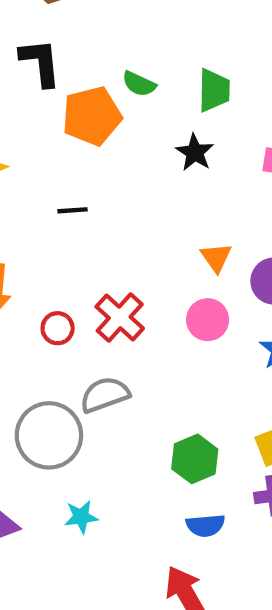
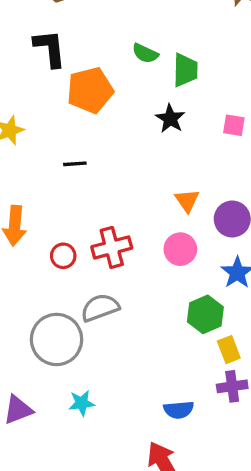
green semicircle: (139, 84) -> (145, 53), moved
red cross: (120, 317) -> (112, 247), turned 33
green hexagon: (195, 459) -> (205, 314), moved

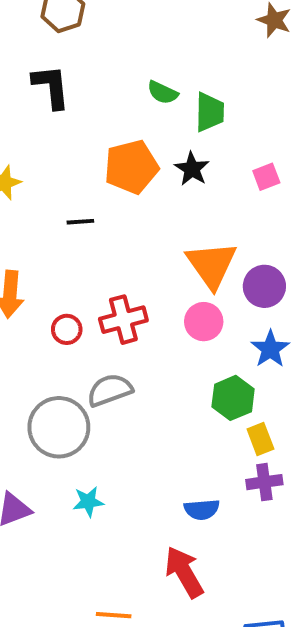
orange pentagon: (90, 90) -> (131, 167), moved
pink square: (234, 125) -> (266, 177), turned -30
orange triangle: (187, 201) -> (212, 265), size x1.8

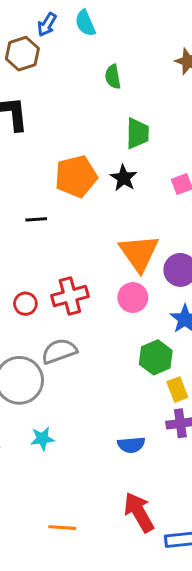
green semicircle: (163, 93) -> (113, 77), moved, turned 55
red arrow: (184, 572) -> (139, 512), moved

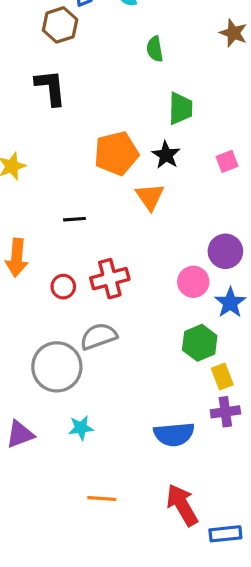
black line: (36, 219) -> (75, 219), moved
orange triangle: (139, 253) -> (150, 197), moved, size x0.7
pink circle: (133, 298) -> (193, 282), moved
blue semicircle: (131, 445) -> (174, 434), size x1.4
orange line: (62, 528) -> (102, 498), moved

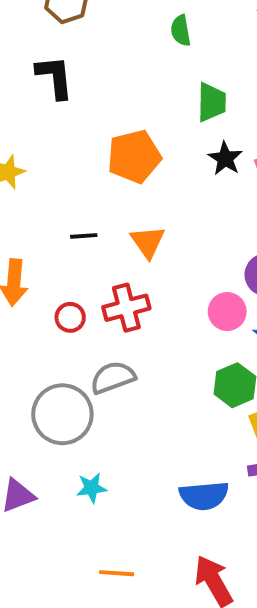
black star: (166, 155) -> (225, 158), moved
orange triangle: (150, 197) -> (148, 242), moved

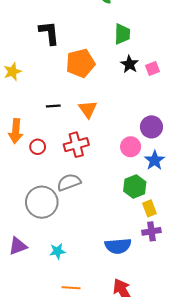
black L-shape: (55, 77) -> (49, 33), moved
red circle: (70, 317) -> (38, 147), moved
cyan star: (92, 488) -> (57, 251), moved

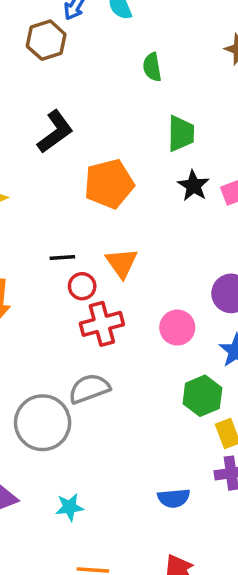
black L-shape: (49, 33) -> (55, 132), turned 60
red circle: (38, 147) -> (82, 286), moved
pink circle: (131, 147) -> (177, 328), moved
blue semicircle: (118, 246) -> (174, 498), size x0.7

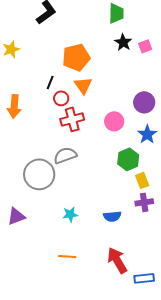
orange pentagon: (109, 184) -> (76, 57), moved
black line: (62, 257) -> (50, 82), turned -64
cyan star: (70, 507) -> (70, 214), moved

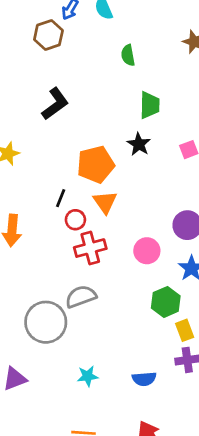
black star: (123, 42) -> (139, 144), moved

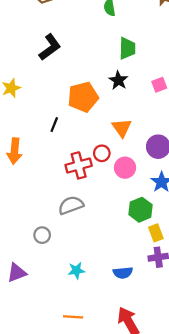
orange triangle: (105, 202) -> (122, 128), moved
red circle: (75, 220) -> (102, 153), moved
gray circle: (46, 322) -> (42, 235), moved, size x0.5

